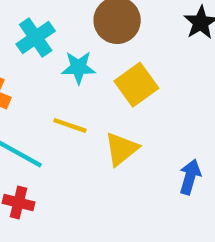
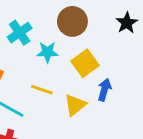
blue arrow: (190, 177) -> (104, 90), moved

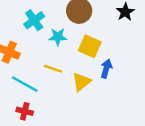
yellow square: (85, 63) -> (90, 46), turned -30

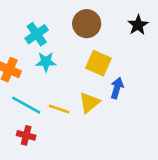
cyan star: (58, 37) -> (46, 62), moved
yellow line: (53, 69) -> (59, 109), moved

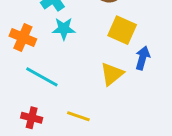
yellow line: (59, 109) -> (78, 116), moved
red cross: (26, 135) -> (32, 118), moved

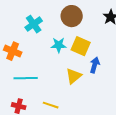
cyan star: (64, 29) -> (59, 45), moved
cyan line: (42, 77) -> (26, 78), turned -30

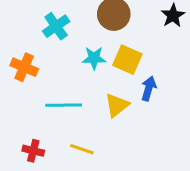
cyan line: (26, 78) -> (64, 105), moved

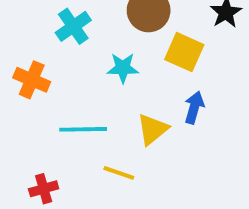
yellow square: (127, 60) -> (184, 52), moved
yellow line: (82, 149) -> (119, 173), moved
red cross: (33, 151) -> (44, 189), turned -30

